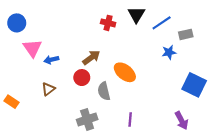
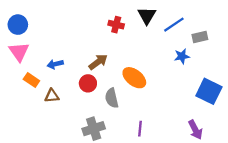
pink triangle: (32, 48) -> (19, 52), moved
brown triangle: (48, 89) -> (52, 96), turned 32
orange rectangle: (11, 102) -> (31, 80), moved

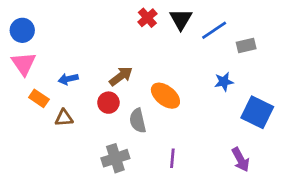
red cross: (116, 25) -> (147, 18), moved, turned 35
blue star: (182, 56) -> (224, 82), moved

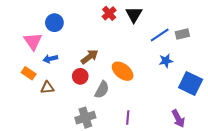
blue circle: (22, 30) -> (54, 23), moved
blue line: (214, 30) -> (160, 35), moved
pink triangle: (24, 64) -> (33, 41), moved
gray semicircle: (138, 121) -> (102, 90), turned -138

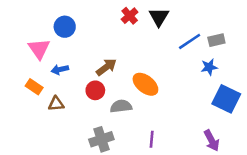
blue star: (166, 61) -> (209, 67), moved
gray semicircle: (102, 90) -> (121, 106), turned -126

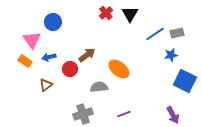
orange rectangle: (34, 87) -> (25, 61), moved
red circle: (95, 90) -> (70, 69), moved
brown triangle: (56, 104) -> (46, 85), turned -32
purple line: (152, 139) -> (124, 114), turned 64

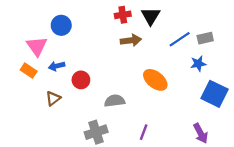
red cross: (106, 13) -> (123, 15), turned 32
brown arrow: (87, 55) -> (131, 40), moved, turned 30
orange ellipse: (119, 69) -> (155, 80), moved
purple line: (124, 114) -> (144, 132), turned -48

